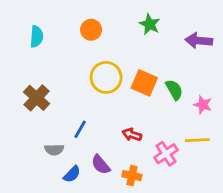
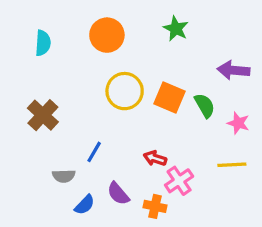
orange circle: (91, 30) -> (107, 35), size x1.4
purple arrow: (199, 41) -> (233, 70), moved
pink cross: (166, 154) -> (179, 181), moved

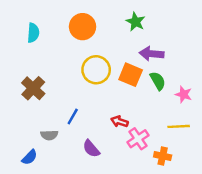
purple arrow: (233, 70) -> (152, 54), moved
blue semicircle: (85, 205) -> (30, 157), moved
orange cross: (155, 206) -> (163, 156), moved

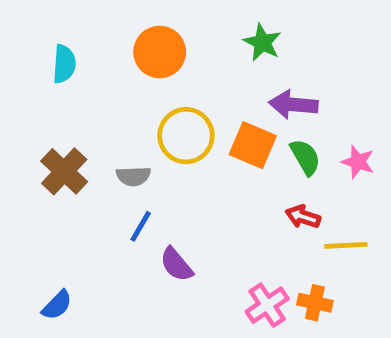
pink star: (184, 94) -> (358, 162), moved
red arrow: (119, 122) -> (303, 217), moved
gray semicircle: (49, 135) -> (133, 176), moved
pink cross: (138, 139) -> (267, 305), moved
purple semicircle: (91, 149) -> (176, 265), moved

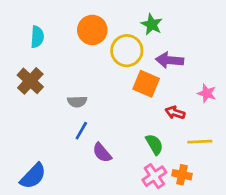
yellow circle: (186, 136) -> (127, 51), moved
green semicircle: (305, 157) -> (154, 144), moved
brown cross: (64, 171) -> (30, 81), moved
red arrow: (303, 217) -> (175, 113), moved
blue semicircle: (57, 305) -> (33, 176), size x1.5

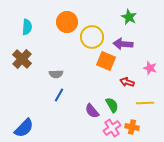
green star: (152, 24) -> (129, 17), moved
purple semicircle: (102, 153) -> (92, 111), moved

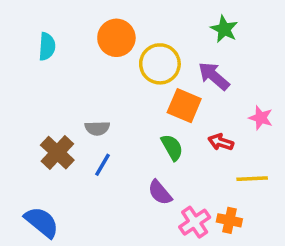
purple arrow: (123, 44) -> (214, 76), turned 36
brown cross: (22, 59) -> (57, 153), moved
green semicircle: (112, 105) -> (172, 147), moved
blue semicircle: (24, 128) -> (42, 222), turned -95

